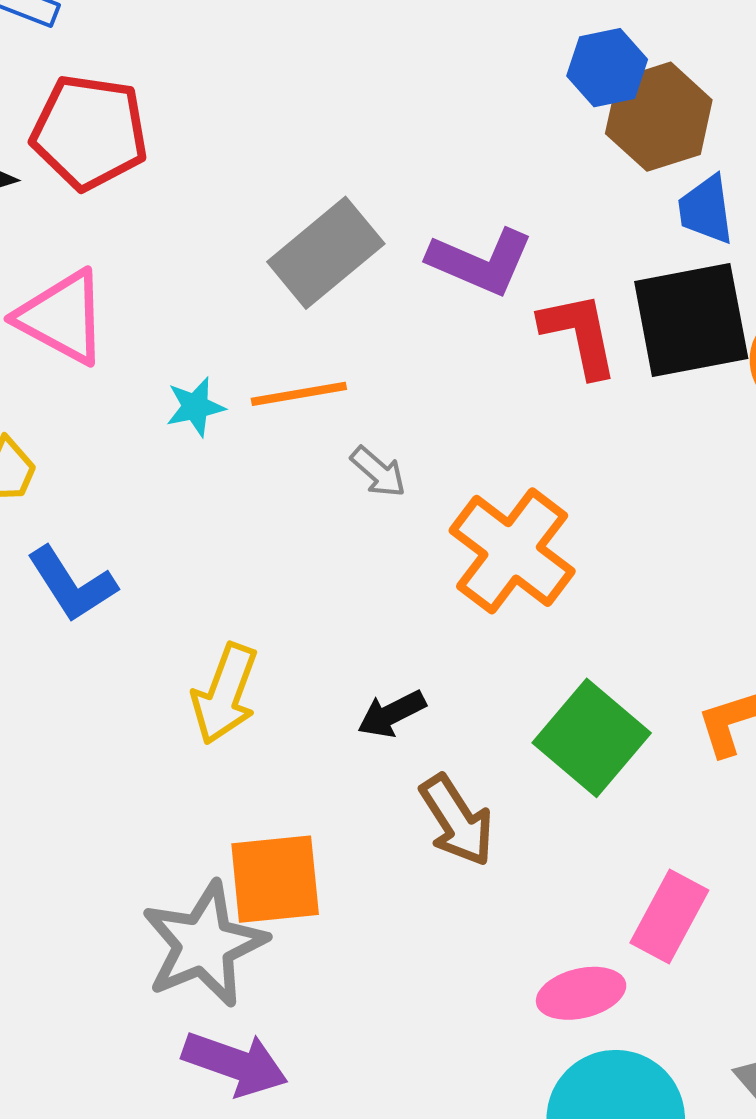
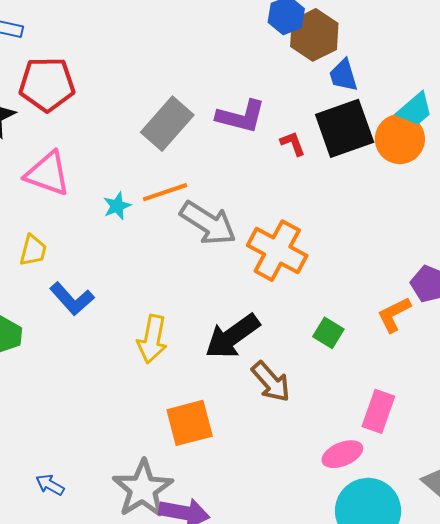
red L-shape: (579, 335) -> (293, 144), size x0.6
gray arrow: (378, 472) -> (208, 223), size x2.0
black arrow: (392, 714) -> (232, 336), size x1.8
green square: (592, 738) -> (328, 333), size x0.6
gray star: (204, 944) -> (143, 489), moved

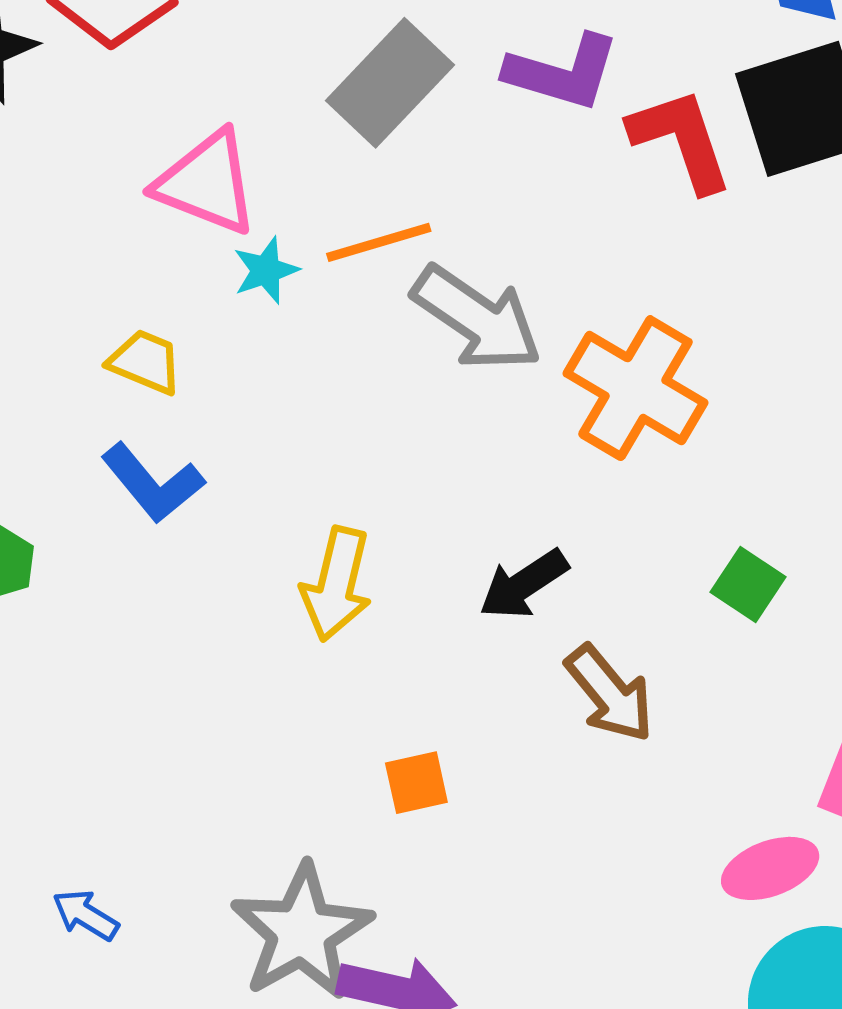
red L-shape: (293, 144) -> (681, 140), size x1.8
pink triangle: (48, 174) -> (207, 183), moved
yellow trapezoid: (33, 250) -> (145, 362), moved, turned -84
black arrow: (232, 336) -> (524, 584), size x0.7
orange square: (190, 423) -> (416, 783), size x0.6

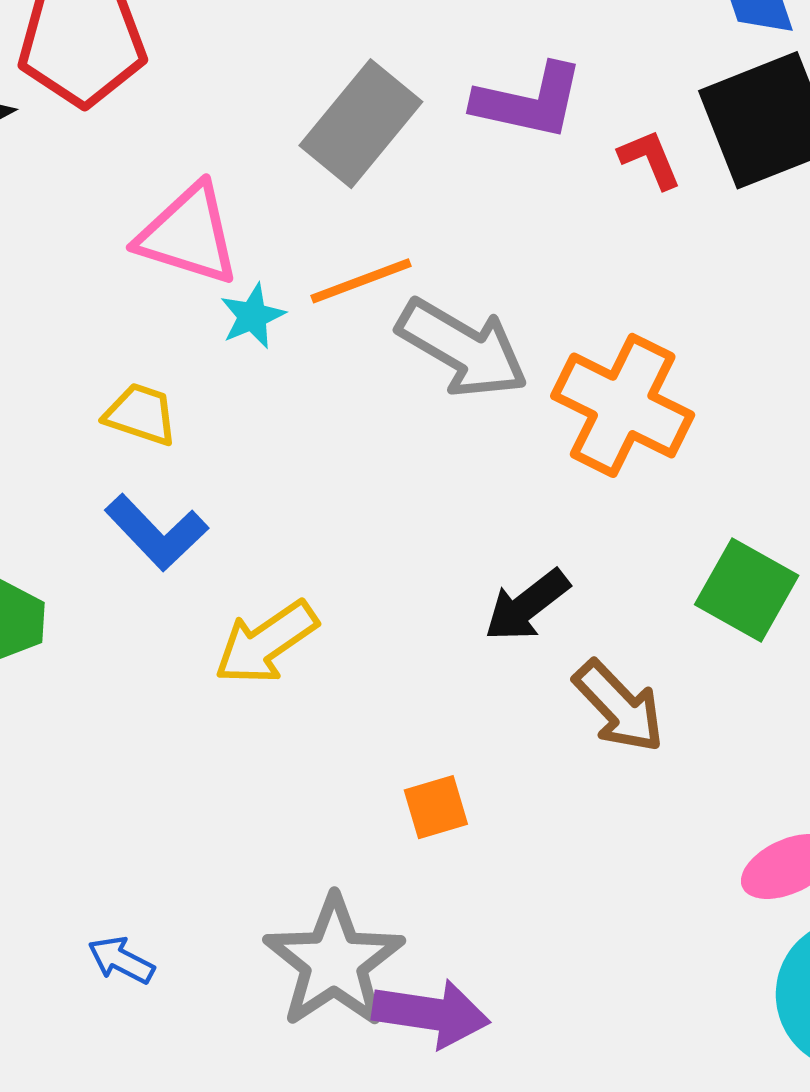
red L-shape: (681, 140) -> (650, 159), size x0.6
yellow arrow: (337, 584) -> (266, 643), moved, turned 46
green square: (748, 585) -> (747, 590), size x1.4

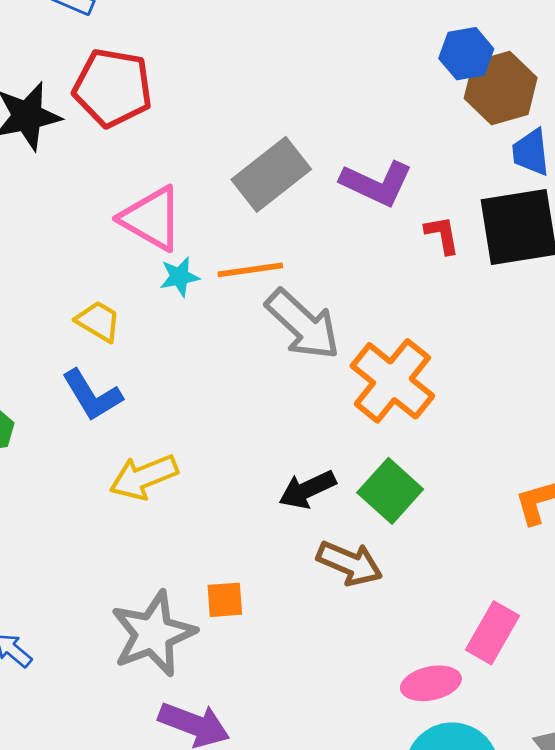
green square: (747, 590) -> (390, 491), moved
brown arrow: (619, 706) -> (350, 563), turned -36
gray star: (334, 962) -> (153, 634), moved

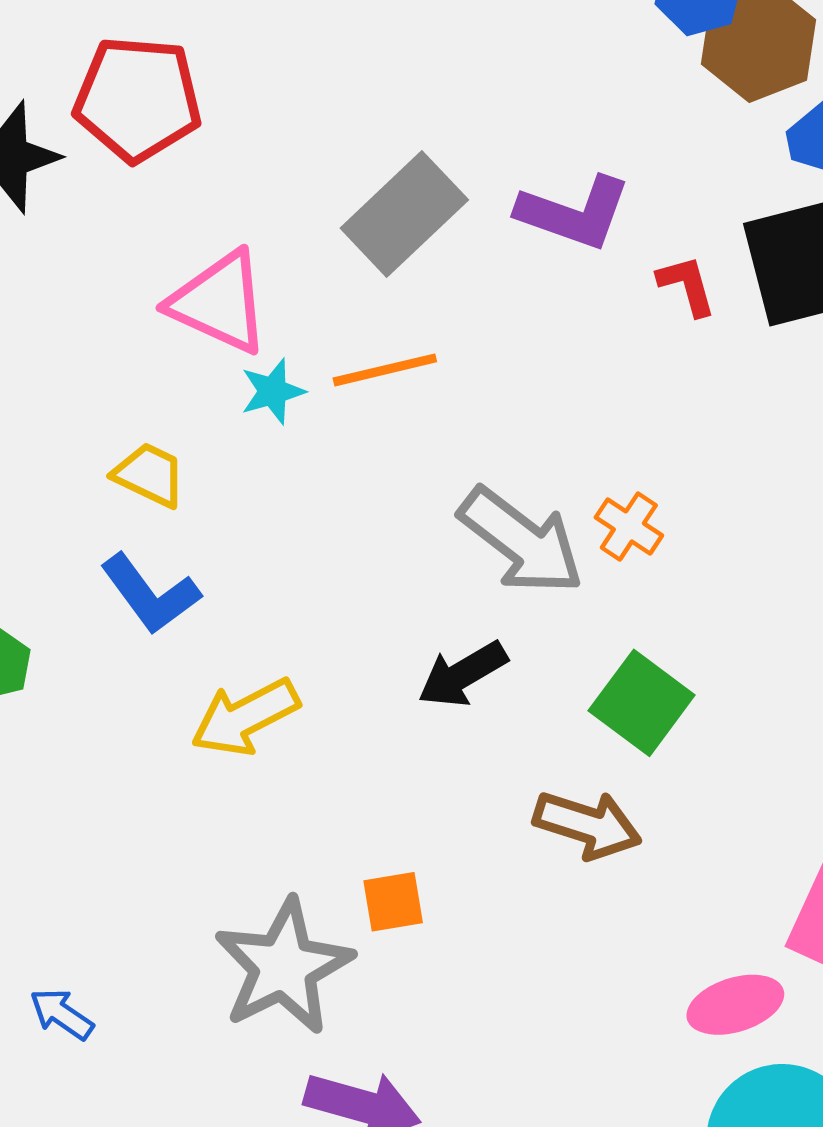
gray arrow: (303, 324) -> (521, 541), moved
orange cross: (392, 381) -> (629, 526), size x0.5
black arrow: (307, 489) -> (463, 674), moved

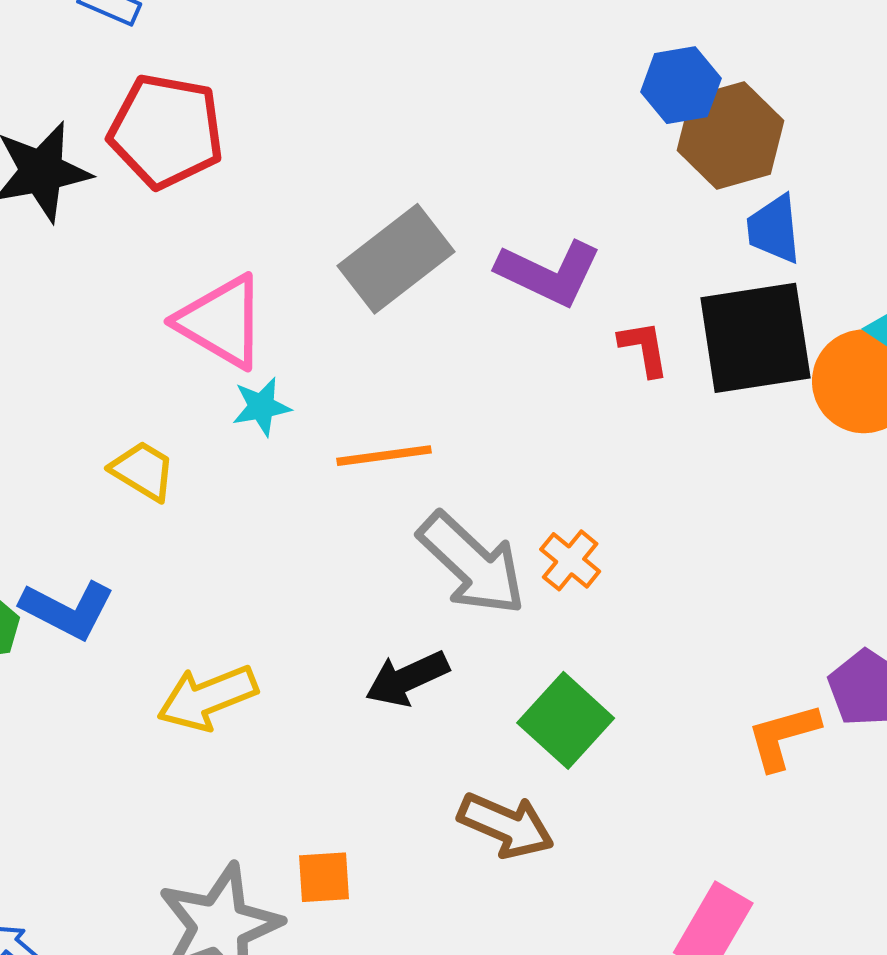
orange line: (385, 370) -> (384, 456), moved
blue L-shape: (150, 594) -> (68, 610), moved, turned -32

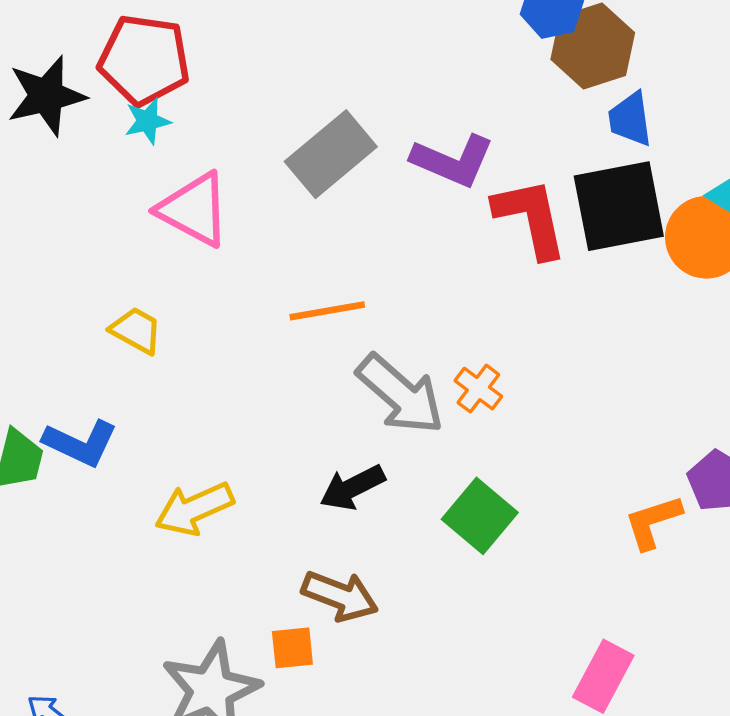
red L-shape: (644, 348) -> (531, 218), size x1.8
cyan star: (261, 407) -> (147, 121), moved
brown arrow: (506, 825) -> (340, 596), moved

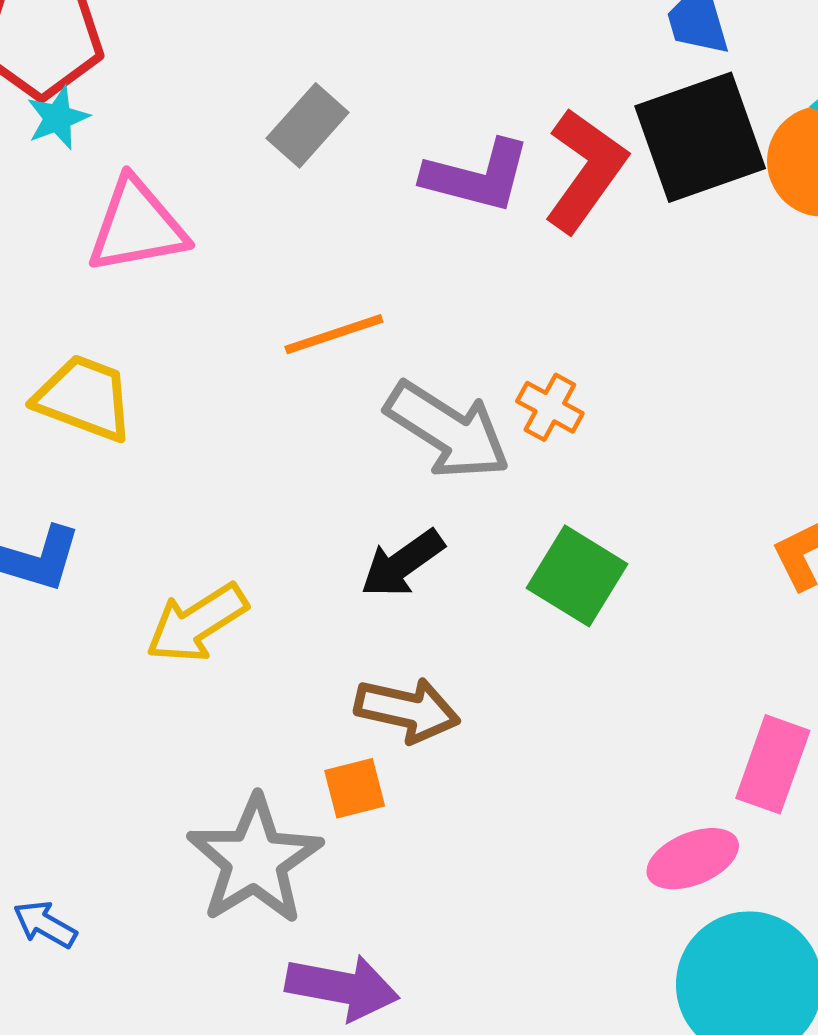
gray rectangle: (331, 154) -> (308, 125), size x0.7
purple L-shape: (453, 161) -> (477, 176), moved
pink triangle: (194, 210) -> (137, 226), turned -30
red L-shape: (531, 218) -> (585, 170), turned 56
yellow trapezoid: (136, 330) -> (84, 398), size x1.4

